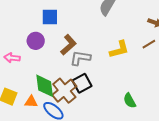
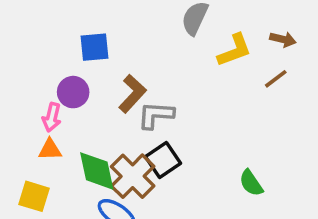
yellow L-shape: (119, 49) -> (234, 50), moved
pink arrow: (12, 58) -> (52, 117), moved, turned -77
orange triangle: (31, 102) -> (50, 150), moved

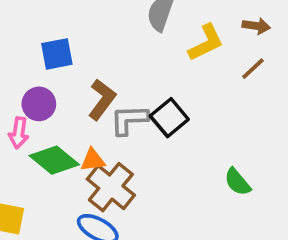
orange triangle: (50, 150) -> (93, 160), moved
black square: (163, 160) -> (169, 118), moved
green diamond: (97, 171) -> (54, 160), moved, turned -33

